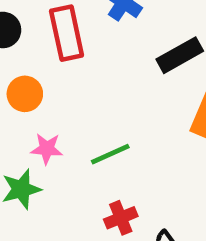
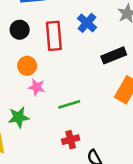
pink star: (47, 149) -> (37, 87), moved

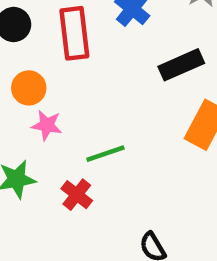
red cross: (71, 140) -> (77, 195), moved, turned -35

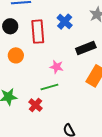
pink star: (47, 125) -> (57, 67), moved

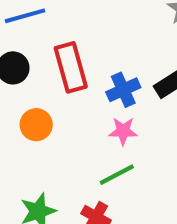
blue cross: (65, 22) -> (123, 90), moved, turned 35

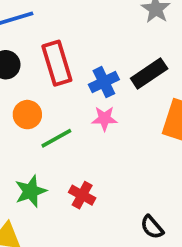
green line: (117, 175) -> (56, 138), moved

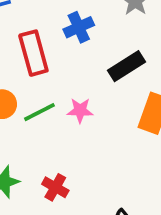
blue cross: (104, 82) -> (79, 27), moved
green line: (56, 138) -> (39, 112), moved

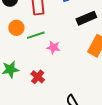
pink star: (80, 110) -> (53, 47), moved

